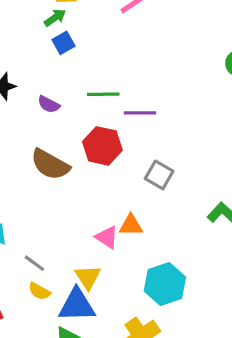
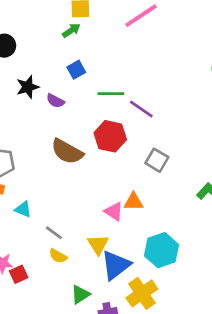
blue square: (64, 43) -> (76, 70), moved
purple semicircle: (49, 104) -> (55, 101), moved
purple line: (140, 113) -> (141, 109), turned 35
blue triangle: (77, 305) -> (116, 265), moved, turned -36

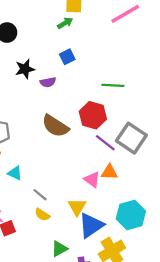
green line: (111, 94) -> (113, 85), moved
purple semicircle: (55, 101) -> (48, 82), turned -42
purple line: (141, 109) -> (105, 143), moved
gray square: (157, 160) -> (131, 138), size x1.5

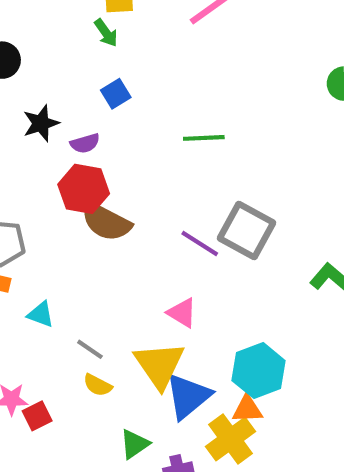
green arrow: (65, 23) -> (106, 33), turned 91
red hexagon: (93, 115) -> (84, 189), moved
orange triangle: (109, 172) -> (247, 409), moved
yellow triangle: (77, 207) -> (159, 365), size x1.5

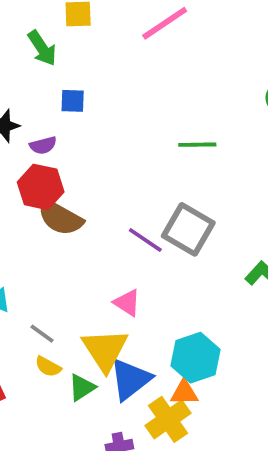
green arrow: (106, 33) -> (42, 48), moved, size x1.4
blue square: (116, 94) -> (73, 101), turned 32
green line: (204, 138) -> (197, 145), moved
green triangle: (135, 444) -> (82, 387), moved

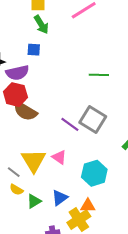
green arrow: (42, 48) -> (41, 25), moved
purple semicircle: (43, 145) -> (17, 73), size x1.6
yellow triangle: (105, 350) -> (33, 161), moved
cyan hexagon: (196, 358) -> (94, 173), moved
blue triangle: (130, 379) -> (60, 198), size x0.7

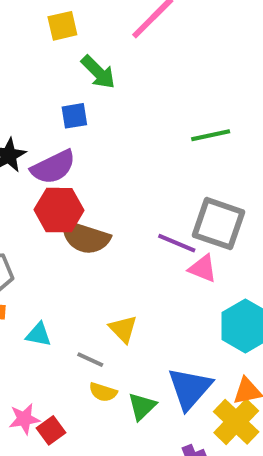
green arrow: (41, 25) -> (98, 72), moved
pink triangle: (59, 157) -> (203, 268), moved
yellow triangle: (33, 161) -> (123, 329), size x0.6
blue triangle: (60, 198) -> (190, 388), size x1.4

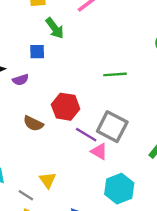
purple semicircle: (53, 167) -> (21, 80), size x0.6
red hexagon: (59, 210) -> (66, 107), moved
brown semicircle: (85, 237) -> (33, 124), size x0.7

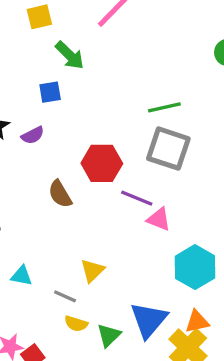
brown semicircle: (33, 124) -> (60, 194), turned 42
gray square: (112, 127) -> (168, 149), moved
yellow triangle: (48, 180) -> (92, 271), turned 30

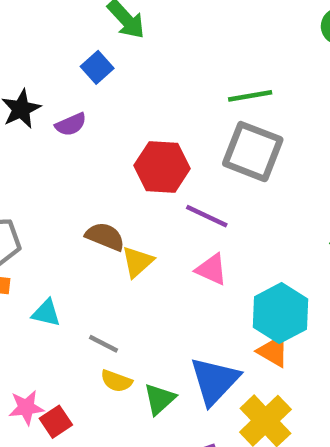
blue square: (50, 92) -> (97, 67), turned -35
brown semicircle: (60, 194) -> (105, 237), moved, turned 140
pink triangle: (159, 219) -> (211, 269), moved
yellow triangle: (92, 271) -> (138, 262), moved
orange triangle: (197, 322) -> (273, 351), moved, turned 40

